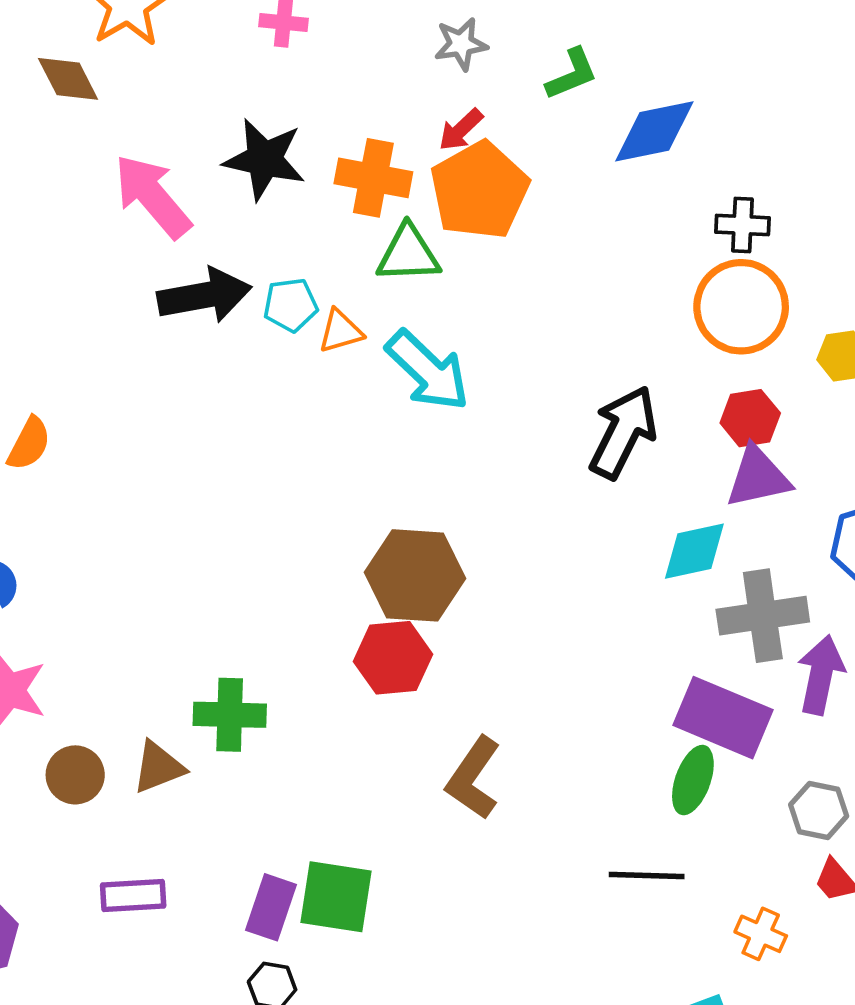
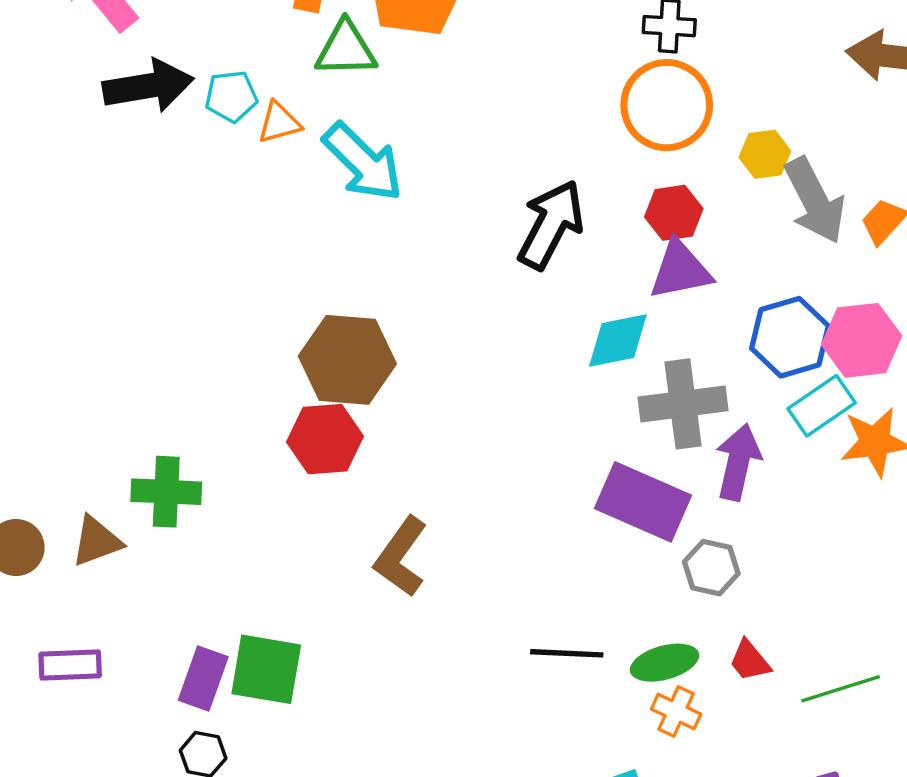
green ellipse: (693, 780) -> (664, 663), moved, turned 54
gray hexagon: (819, 810) -> (711, 568), moved

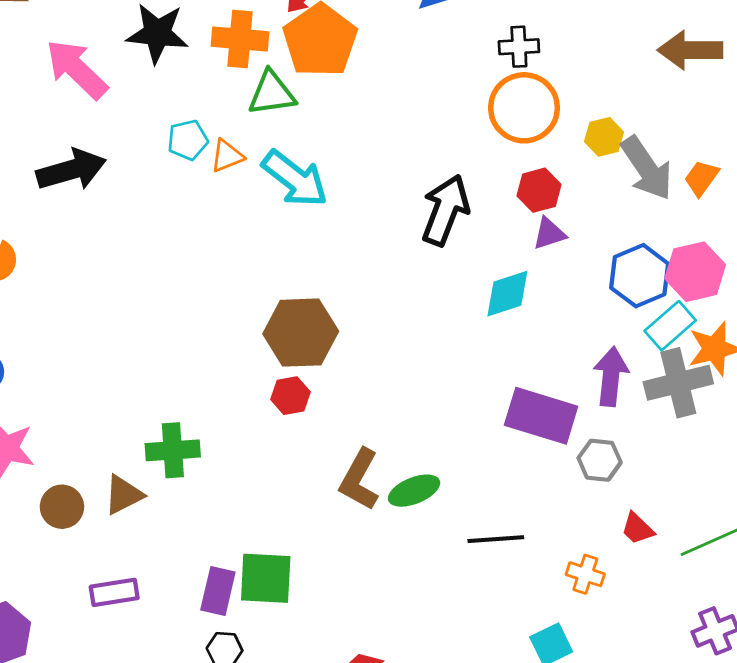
black arrow: (148, 86) -> (71, 170), moved
purple triangle: (680, 270) -> (549, 234), size x0.7
gray cross: (683, 404) -> (678, 383), moved
red hexagon: (325, 439) -> (290, 396), size x0.7
green ellipse: (664, 663) -> (414, 491), moved

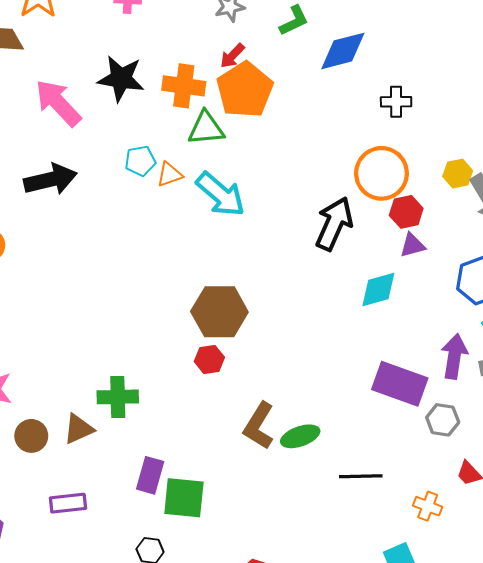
orange circle: (524, 108) -> (381, 173), moved
purple rectangle: (218, 591) -> (150, 475), moved

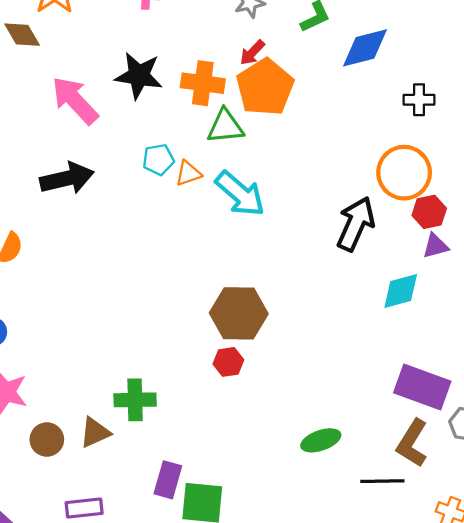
brown L-shape: (259, 426) -> (412, 443), moved

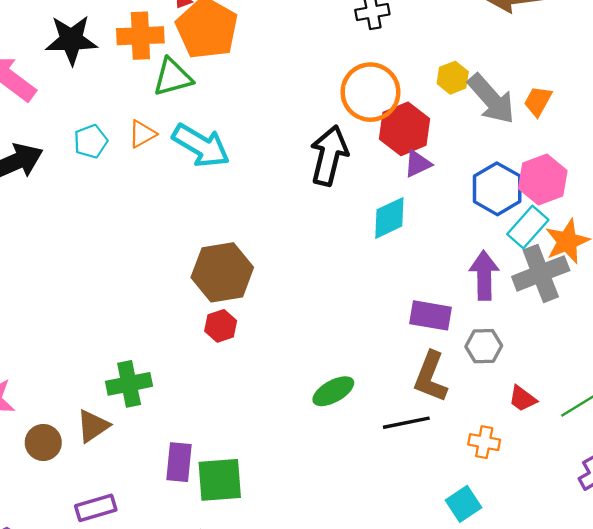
cyan pentagon: (158, 160) -> (91, 141), moved
red hexagon: (429, 212) -> (405, 129), size x1.4
purple rectangle: (422, 387) -> (430, 315), size x0.7

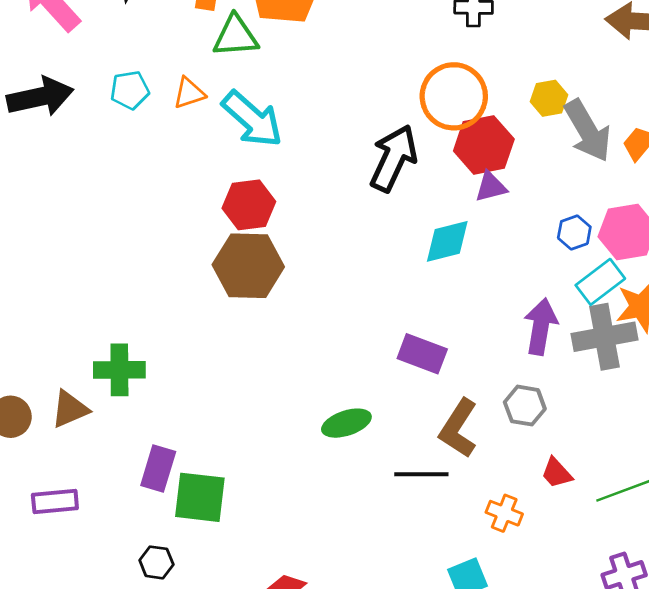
blue hexagon: (497, 189) -> (574, 232), size x0.6
purple rectangle: (430, 315) -> (422, 354), moved
red hexagon: (221, 326) -> (249, 205), moved, size x1.4

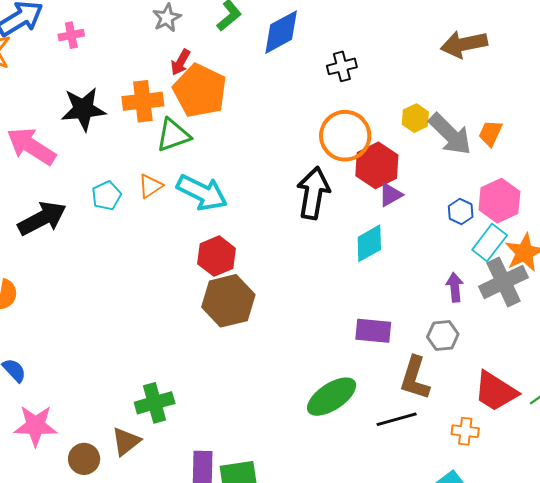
purple arrow: (541, 327) -> (455, 287), size x0.7
gray hexagon: (525, 406) -> (443, 335), moved
green ellipse: (346, 423) -> (332, 397), size x1.4
red trapezoid: (557, 473) -> (496, 391), size x1.8

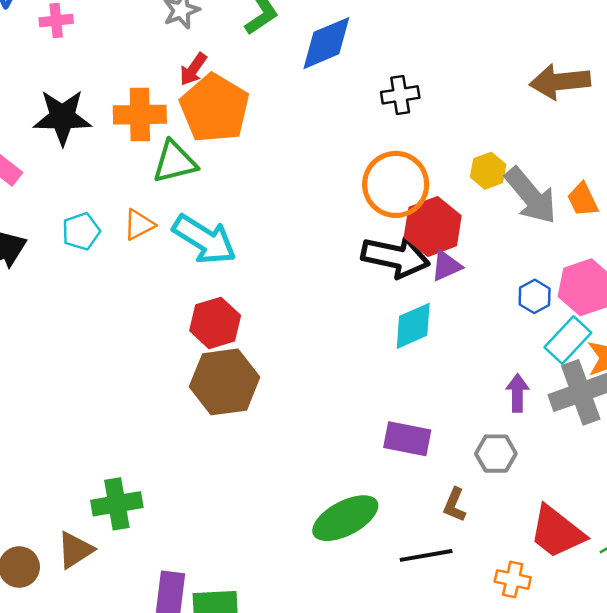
orange trapezoid: (490, 133) -> (583, 200), turned -56
black arrow: (313, 193) -> (395, 257), moved, turned 87
brown L-shape: (415, 378) -> (455, 505), size x0.6

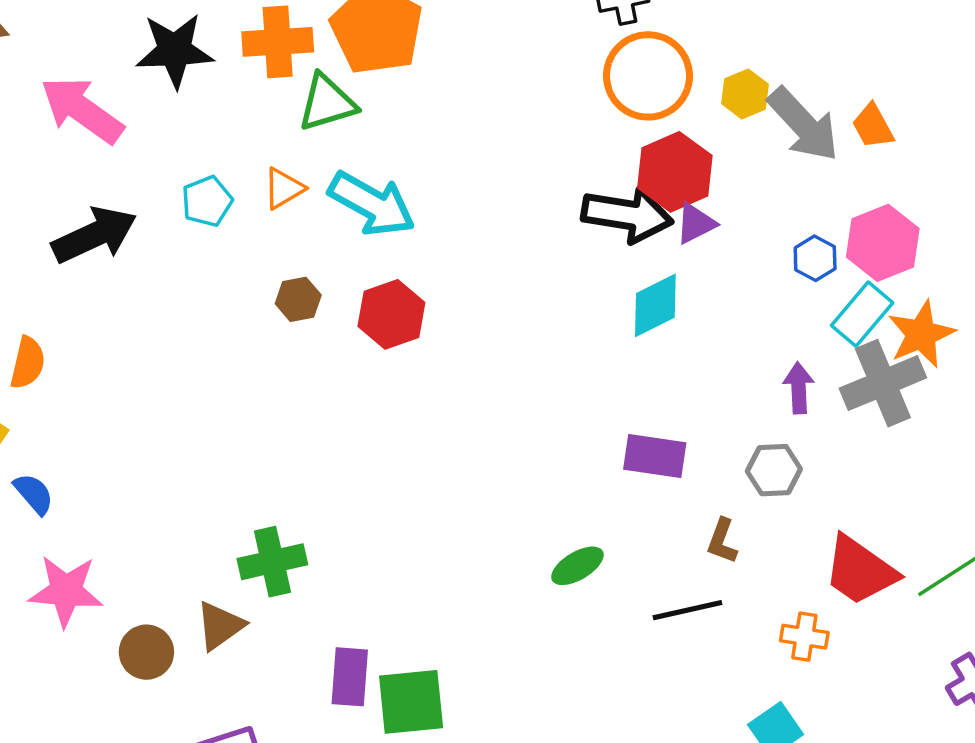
orange circle: (396, 184) -> (648, 76), moved
brown hexagon: (225, 382) -> (298, 299), moved, size x0.5
green ellipse: (345, 518) -> (577, 566), size x0.6

